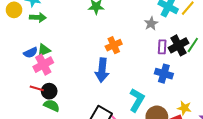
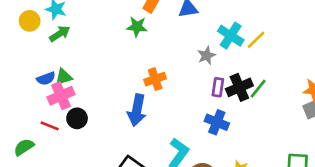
green arrow: (38, 17) -> (60, 34), turned -42
black circle: (49, 91) -> (77, 118), moved
green semicircle: (52, 105) -> (24, 147), moved, turned -63

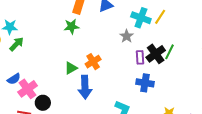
green triangle: (64, 77) -> (71, 68), moved

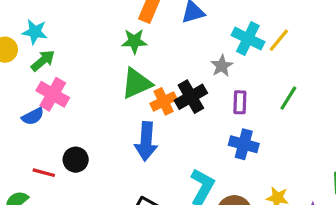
black cross: (156, 54) -> (191, 97), moved
green triangle: (71, 68) -> (137, 83), moved, size x1.5
pink cross: (28, 89) -> (53, 94), moved, turned -30

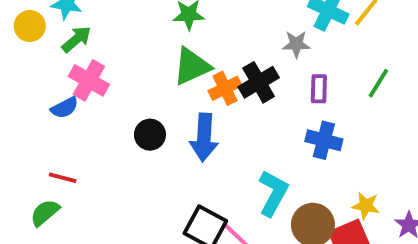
gray star: (222, 66) -> (296, 44), turned 30
black circle: (76, 160) -> (150, 135), moved
red line: (44, 173) -> (63, 178), moved

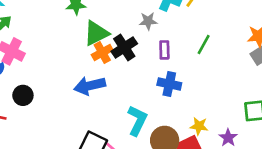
green triangle: (192, 66) -> (96, 33), moved
black circle: (150, 135) -> (23, 95), moved
blue arrow: (204, 137) -> (90, 86), turned 76

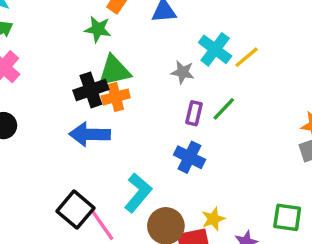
green line: (204, 44) -> (224, 109), moved
black cross: (124, 48) -> (91, 90), moved
yellow star: (199, 126) -> (213, 219), turned 30

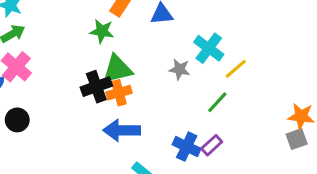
yellow line: (247, 57) -> (236, 69), moved
purple rectangle: (194, 113) -> (212, 145), moved, turned 35
blue arrow: (90, 134) -> (122, 130), moved

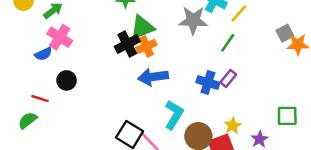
gray star: (180, 69) -> (193, 20), size x1.6
gray square: (297, 139) -> (285, 33), moved

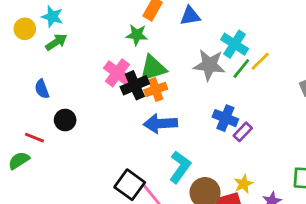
pink cross: (60, 37) -> (117, 73), moved
green line: (228, 43) -> (241, 68), moved
blue semicircle: (43, 54) -> (42, 89), turned 90
blue cross: (208, 83) -> (225, 118), moved

